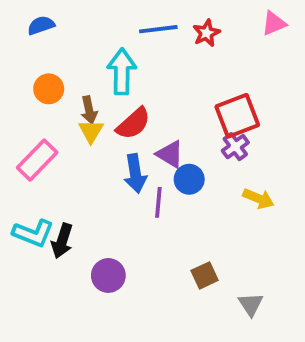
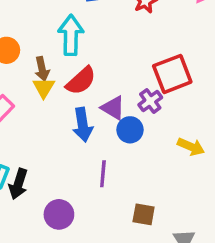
purple cross: (235, 147) -> (150, 101), moved
purple line: (158, 202) -> (103, 174), moved
brown square: (205, 275) -> (144, 214), turned 35

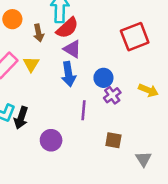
red semicircle: (81, 81) -> (67, 28), moved
yellow triangle: (44, 88) -> (31, 64), moved
purple cross: (150, 101) -> (112, 95), moved
purple triangle: (113, 108) -> (72, 49), moved

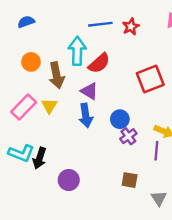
red semicircle: (67, 28) -> (99, 63), moved
brown arrow: (39, 33) -> (57, 75), size x1.5
purple line: (84, 110) -> (156, 151), moved

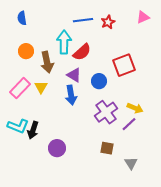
blue semicircle: (26, 22) -> (22, 18), turned -80
blue circle: (120, 119) -> (99, 81), moved
purple cross: (128, 136) -> (106, 112), size x1.6
purple line: (156, 151) -> (129, 124), turned 42

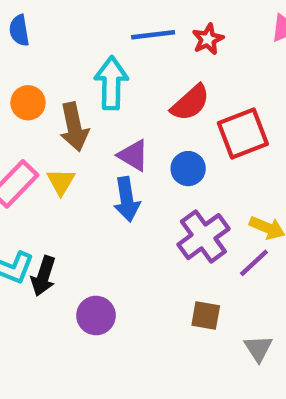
red semicircle: (82, 52) -> (190, 103), moved

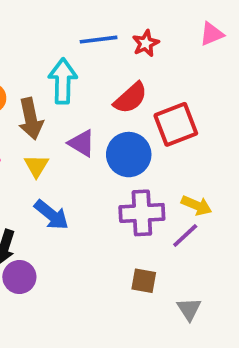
blue circle: (188, 169) -> (129, 155), size x1.5
yellow triangle: (61, 182) -> (36, 166), moved
blue arrow: (127, 199) -> (51, 215), moved, turned -42
purple cross: (203, 237) -> (142, 213), turned 33
purple circle: (96, 316) -> (19, 277), moved

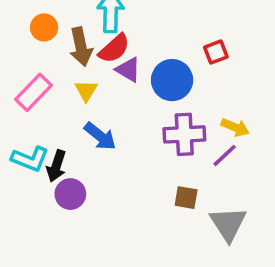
red semicircle: (131, 98) -> (114, 49), moved
red square: (176, 124) -> (216, 52), size x0.6
gray triangle: (189, 309) -> (228, 224), size x1.6

